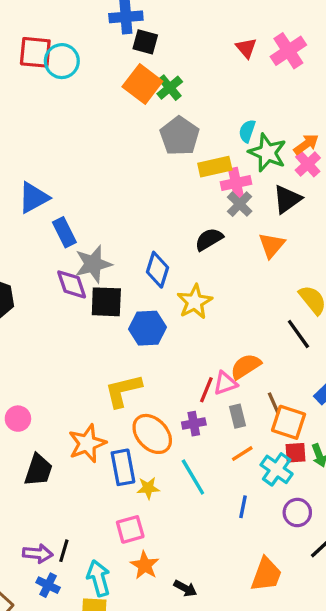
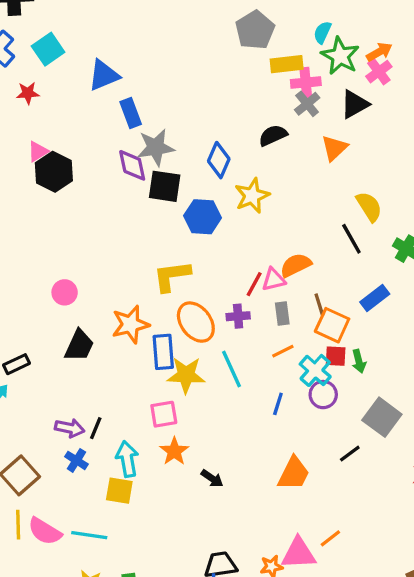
yellow star: (148, 488) -> (186, 375), size x1.6
purple circle: (297, 513) -> (323, 395), moved

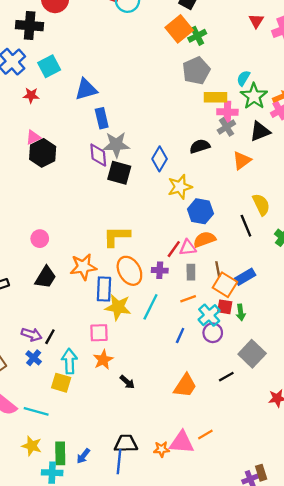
blue hexagon: (203, 217) -> (200, 211), moved
blue rectangle: (375, 298) -> (245, 277), moved
cyan line: (232, 369) -> (150, 307), turned 44

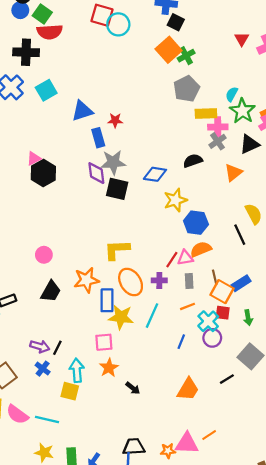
red star: (31, 95) -> (115, 120), moved
blue diamond: (160, 159) -> (155, 174), turned 70
green arrow: (241, 312) -> (248, 318), moved

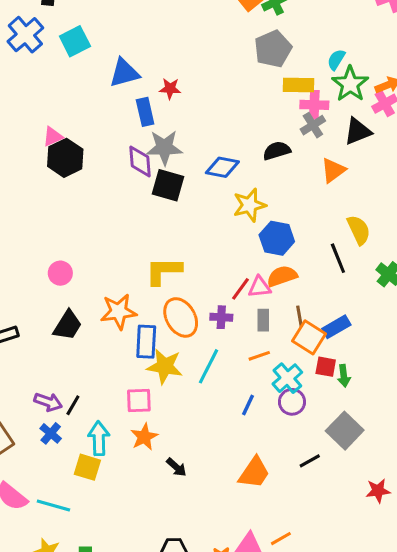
red square: (223, 313) -> (326, 367), moved

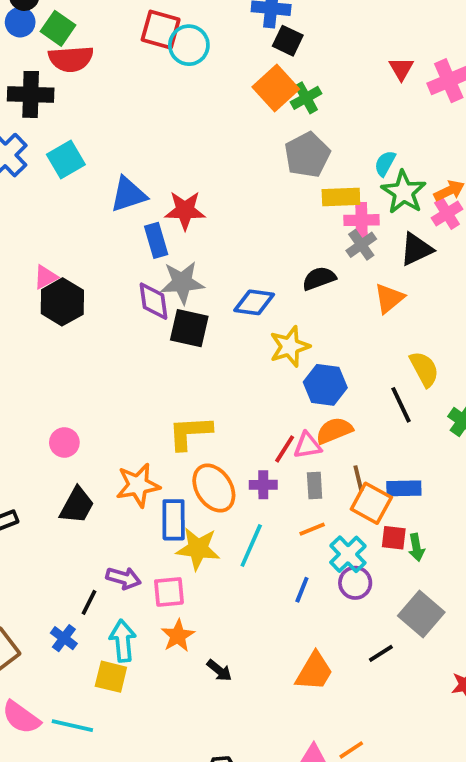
red star: (170, 89) -> (185, 210), size x1.5
blue rectangle: (336, 327) -> (404, 488), turned 32
purple arrow: (48, 402) -> (124, 578), moved

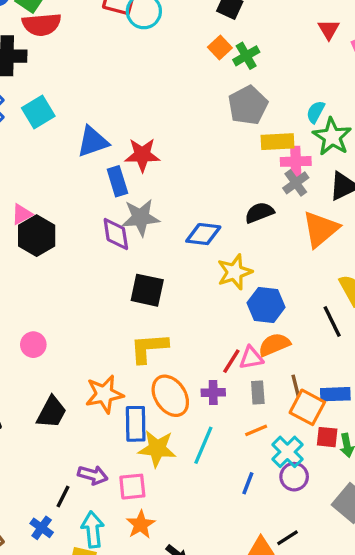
orange square: (276, 88) -> (220, 48), size x0.6
orange triangle: (389, 298) -> (320, 229), size x1.4
black square: (189, 328) -> (147, 290), moved
pink circle: (64, 442) -> (33, 345), moved
black line: (381, 653) -> (287, 538), moved

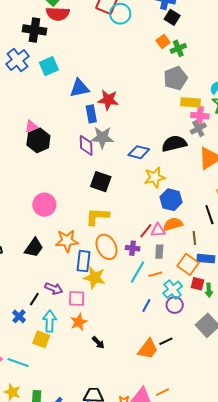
black semicircle: (259, 213) -> (174, 144), size x1.4
pink circle: (33, 345) -> (44, 205), moved, size x1.5
brown line: (296, 386) -> (194, 238), moved
cyan line: (203, 445) -> (138, 272), moved

